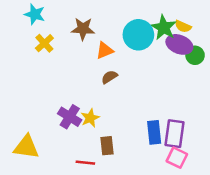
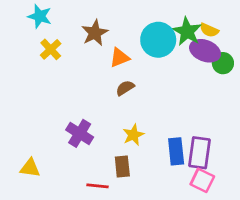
brown star: (83, 29) -> (95, 33), turned -30
yellow star: (90, 118) -> (133, 135), moved
yellow triangle: (26, 147) -> (30, 168), size x0.7

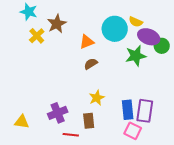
yellow semicircle: (209, 30) -> (136, 22), moved
green star: (187, 31) -> (136, 56), moved, turned 30
brown star: (95, 33) -> (57, 24), moved
purple cross: (80, 133) -> (58, 113), moved, turned 36
pink square: (202, 180) -> (133, 131), moved

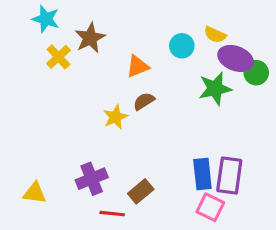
cyan circle: (115, 29) -> (182, 46), size x0.6
yellow star: (97, 98) -> (115, 117), moved
brown rectangle: (89, 121) -> (141, 191), turned 56

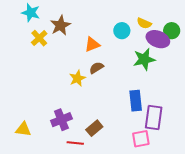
green circle: (256, 73) -> (172, 31), moved
blue rectangle: (202, 174) -> (136, 101), moved
pink square: (210, 207) -> (141, 139), turned -36

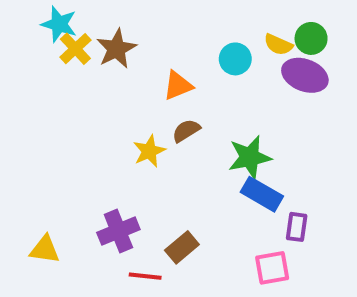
green circle: (172, 31) -> (311, 38), moved
yellow cross: (39, 38) -> (75, 49), moved
green star: (144, 59) -> (250, 157), moved
blue rectangle: (136, 101) -> (262, 194), turned -54
purple rectangle: (154, 118) -> (297, 227), size x0.6

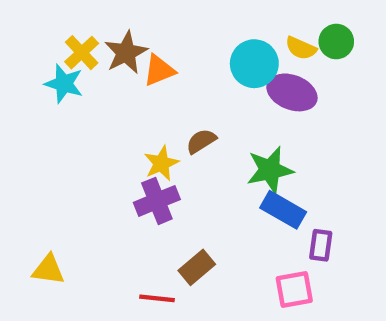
cyan star: (59, 24) -> (64, 84), moved
cyan circle: (235, 59) -> (254, 64), size x1.4
purple ellipse: (305, 75) -> (292, 92), moved
orange triangle: (178, 86) -> (159, 70), moved
purple cross: (118, 231) -> (157, 201), moved

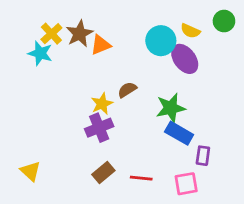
green circle: (336, 42) -> (224, 21), moved
purple ellipse: (292, 92) -> (185, 59), turned 32
brown rectangle: (197, 267) -> (103, 173), moved
yellow triangle: (48, 270) -> (30, 171), turned 35
red line: (157, 298) -> (141, 178), moved

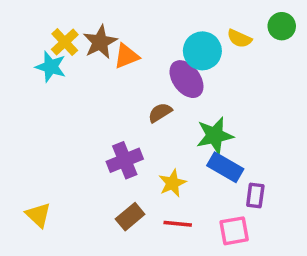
purple ellipse: (185, 59) -> (186, 79), moved
yellow star: (102, 104) -> (172, 183), moved

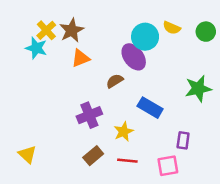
green circle: (282, 26) -> (206, 32), moved
orange triangle: (127, 56) -> (81, 58), moved
green star: (215, 136) -> (198, 89), moved
blue rectangle: (225, 167) -> (150, 108), moved

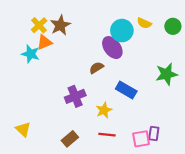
cyan star: (36, 48) -> (31, 54), moved
orange triangle: (81, 58) -> (44, 42), moved
purple rectangle: (183, 140) -> (154, 134), moved
brown rectangle: (93, 156) -> (70, 139), moved

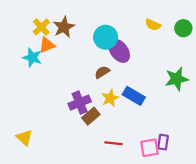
cyan circle: (122, 31) -> (106, 37), moved
yellow star: (104, 110) -> (110, 98), moved
brown rectangle: (70, 139) -> (91, 116), moved

